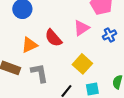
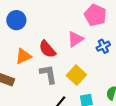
gray L-shape: (39, 73) -> (48, 74), moved

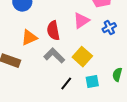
red semicircle: (47, 49) -> (53, 31), turned 30
gray L-shape: (48, 74) -> (54, 56), turned -35

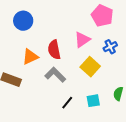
yellow square: (82, 57) -> (90, 67), moved

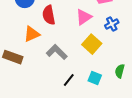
red semicircle: (54, 50) -> (49, 15), moved
cyan square: (93, 101) -> (95, 78), turned 32

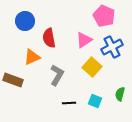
blue cross: (112, 24) -> (112, 47), size x1.5
gray L-shape: (57, 52) -> (57, 75), turned 75
black line: (69, 80) -> (69, 103), turned 48

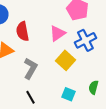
black line: (69, 103) -> (30, 97), moved, turned 64

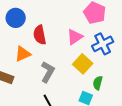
green semicircle: (93, 87) -> (98, 83), moved

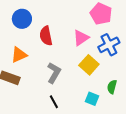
orange triangle: (23, 54) -> (19, 55), moved
green semicircle: (98, 83) -> (112, 87), moved

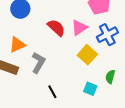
red semicircle: (46, 36) -> (56, 28), moved, turned 144
gray L-shape: (54, 73) -> (38, 63), moved

